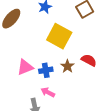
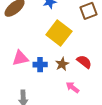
pink arrow: (48, 92) -> (73, 87), moved

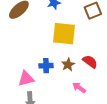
yellow square: (59, 33) -> (64, 34), turned -30
pink triangle: (20, 58) -> (26, 79), moved

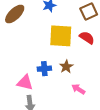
red semicircle: (90, 62) -> (87, 38), moved
pink triangle: (26, 79) -> (25, 83), turned 30

